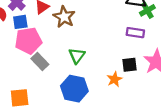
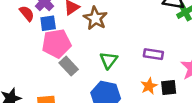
purple rectangle: (135, 33) -> (153, 54), moved
black square: (129, 65) -> (169, 87), moved

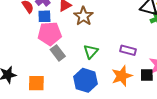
orange star: (149, 86) -> (122, 76), size x1.5
black square: (169, 87) -> (147, 75), moved

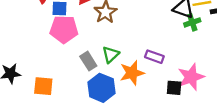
gray rectangle: (58, 53) -> (88, 61), moved
orange star: (122, 76) -> (132, 73), moved

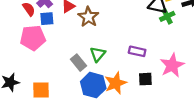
pink pentagon: (64, 29) -> (33, 38), moved
orange star: (132, 73) -> (116, 83), moved
black square: (174, 88) -> (145, 79), moved

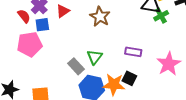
brown star: (88, 17) -> (100, 17), moved
black square: (145, 79) -> (129, 78), moved, turned 32
orange star: (116, 83) -> (114, 84), turned 30

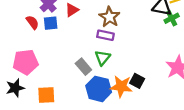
red semicircle: (24, 16) -> (32, 22), moved
pink pentagon: (30, 44) -> (25, 62), moved
purple rectangle: (133, 52) -> (105, 35), moved

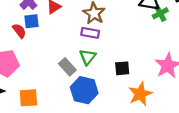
red semicircle: (32, 22) -> (19, 31), moved
black square: (137, 81) -> (122, 68), moved, turned -32
orange star: (121, 86) -> (140, 94), moved, turned -30

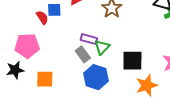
purple rectangle: (90, 33) -> (89, 39), moved
black square: (122, 68) -> (132, 61), size x1.5

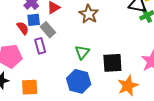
purple rectangle: (89, 39) -> (40, 46), moved, turned 63
gray rectangle: (83, 54) -> (48, 30), moved

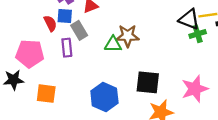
brown star: (89, 14) -> (128, 36), moved, turned 30
green triangle: (82, 52) -> (113, 44), moved, turned 42

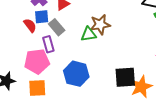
pink pentagon: (30, 54) -> (37, 61), moved
black square: (148, 82) -> (125, 77), moved
blue hexagon: (104, 97) -> (76, 74), moved

